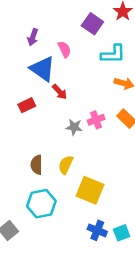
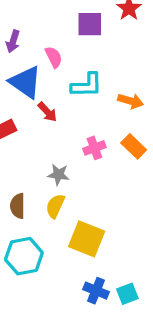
purple square: (92, 24) -> (90, 24), turned -35
cyan L-shape: (113, 54) -> (87, 85), moved
gray star: (74, 127) -> (58, 175), moved

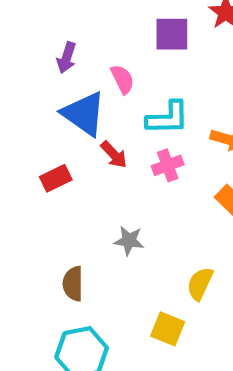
pink cross: (94, 148) -> (168, 165), moved
yellow semicircle: (55, 206) -> (200, 284), moved
yellow square: (87, 239) -> (168, 329), size x0.7

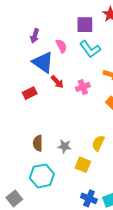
cyan L-shape: (168, 118) -> (90, 49), moved, turned 55
gray star: (129, 241) -> (64, 146), moved

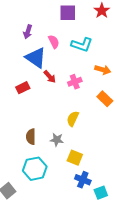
purple square: (85, 25) -> (68, 13), moved
cyan L-shape: (90, 49) -> (82, 45), turned -35
yellow semicircle: (98, 143) -> (73, 119), moved
blue cross: (89, 198) -> (83, 180), moved

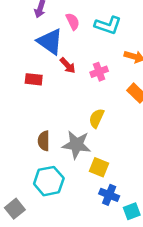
red rectangle: (23, 88) -> (34, 79), turned 32
gray star: (57, 140) -> (76, 145), size x1.6

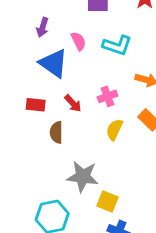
red arrow: (68, 65) -> (73, 103), moved
yellow semicircle: (97, 118) -> (114, 130), moved
brown semicircle: (44, 141) -> (56, 132), moved

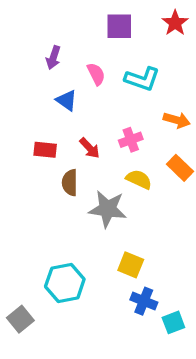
blue triangle: (54, 63) -> (67, 100), size x0.6
yellow semicircle: (114, 130) -> (139, 179), turned 90
gray star: (83, 177) -> (108, 209), moved

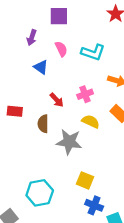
purple square: (119, 26) -> (59, 16), moved
red rectangle: (45, 150) -> (15, 111), moved

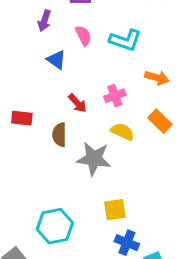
yellow square: (85, 180) -> (115, 210), turned -30

